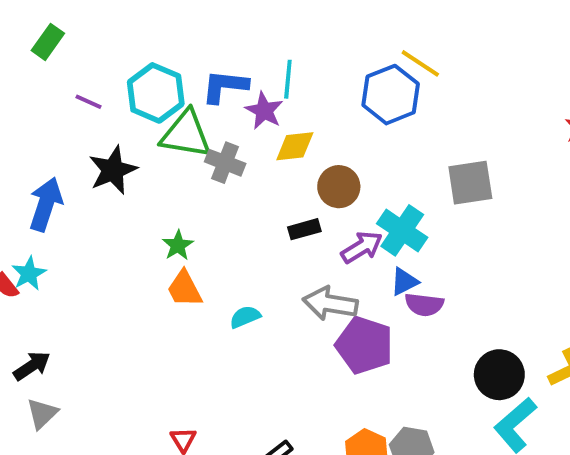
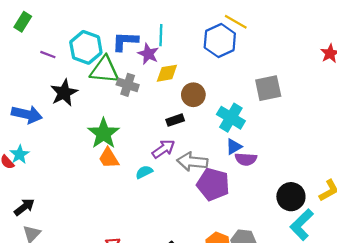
blue arrow: (46, 204) -> (27, 114), turned 88
green star: (178, 245) -> (104, 133), size x1.8
purple arrow: (362, 247) -> (163, 149), moved

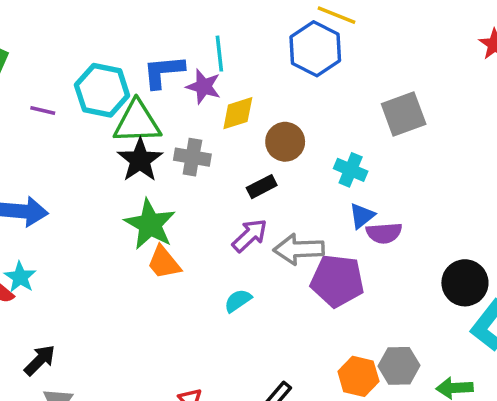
gray cross: (128, 85) -> (192, 157), moved
black star: (64, 93) -> (140, 160), moved
cyan cross: (231, 118) -> (351, 170), size x0.7
cyan semicircle: (144, 172) -> (238, 301), moved

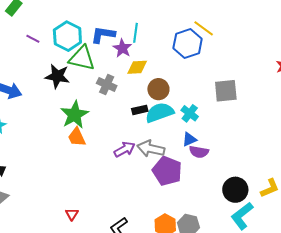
black star: (140, 160) -> (57, 76), moved, turned 30
purple arrow: (250, 235) -> (125, 149), moved
cyan semicircle: (238, 301) -> (160, 112), moved, size x1.8

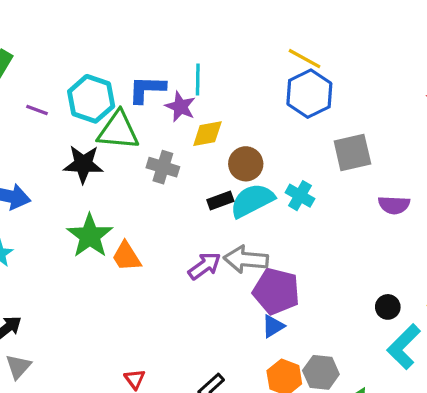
blue hexagon: (188, 43) -> (309, 94), moved
green star: (75, 115) -> (90, 236), moved
blue triangle: (189, 139) -> (273, 326), moved
purple semicircle: (199, 152) -> (394, 205), moved
black circle: (235, 190) -> (388, 307), size x0.6

